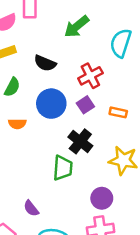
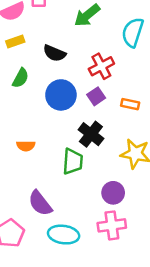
orange semicircle: (17, 124) -> (26, 146), moved
purple semicircle: (31, 208) -> (40, 203), size x1.5

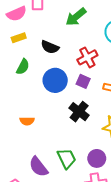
purple square: (96, 96) -> (83, 81), turned -32
green trapezoid: (73, 161) -> (67, 158), moved, turned -30

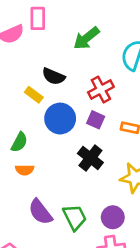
yellow rectangle: (19, 38) -> (34, 95), moved, turned 56
green semicircle: (23, 67) -> (19, 142), moved
purple semicircle: (38, 167) -> (40, 212), moved

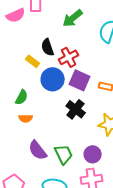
black semicircle: (54, 76) -> (48, 47), turned 48
red cross: (101, 90) -> (69, 57), moved
purple square: (96, 120) -> (80, 80), size x1.5

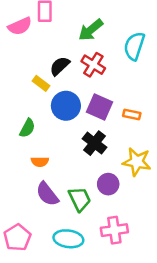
black semicircle: (48, 47) -> (60, 66), turned 66
red cross: (69, 57) -> (93, 65), moved, turned -30
orange semicircle: (26, 118) -> (40, 162), moved
purple circle: (93, 154) -> (108, 184), moved

